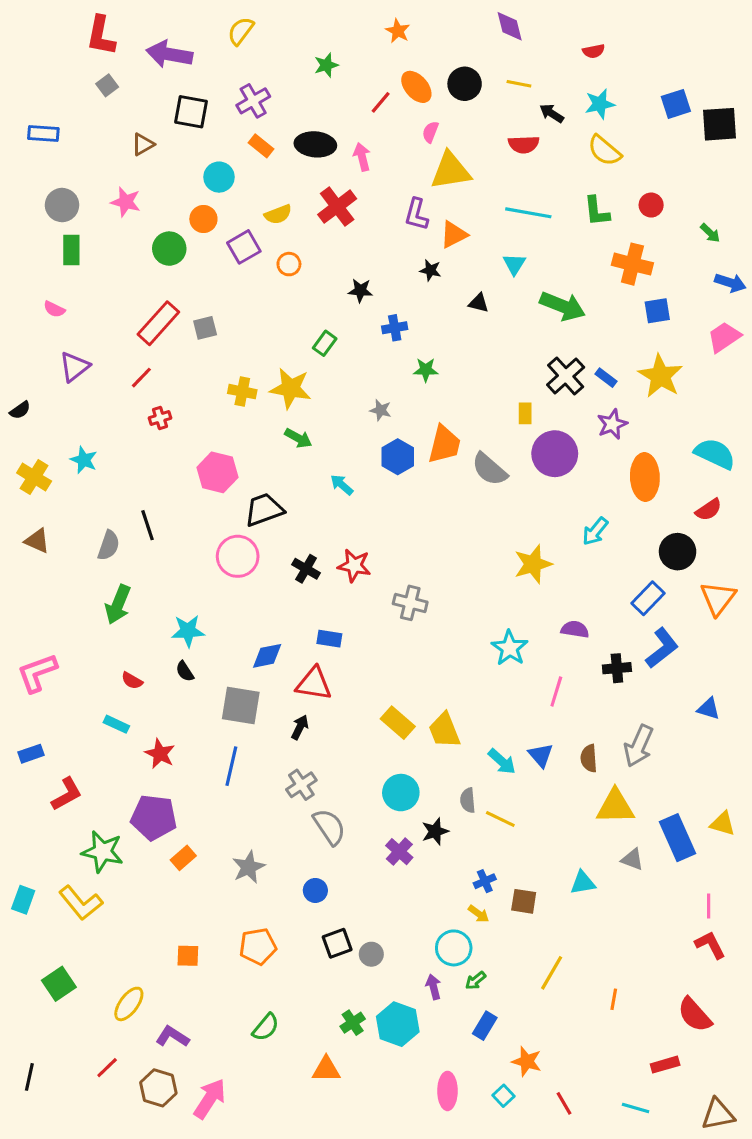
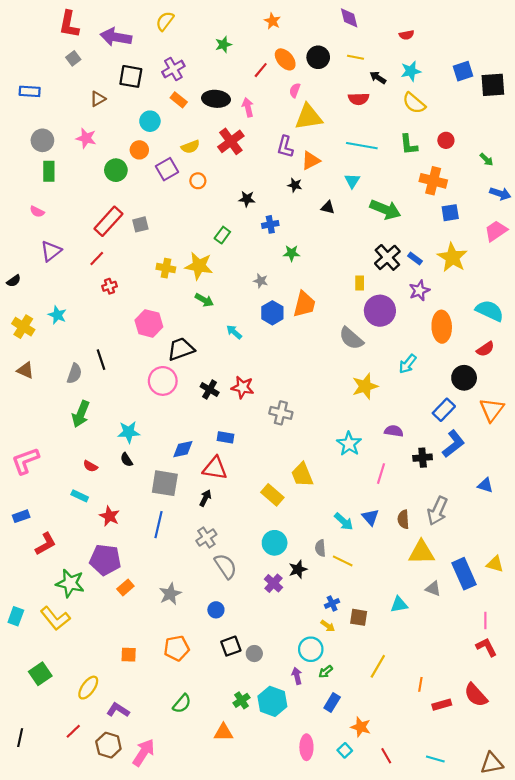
gray semicircle: (489, 469) -> (351, 338), moved
yellow trapezoid: (444, 730) -> (302, 475), moved
red rectangle: (665, 1065) -> (442, 705), moved

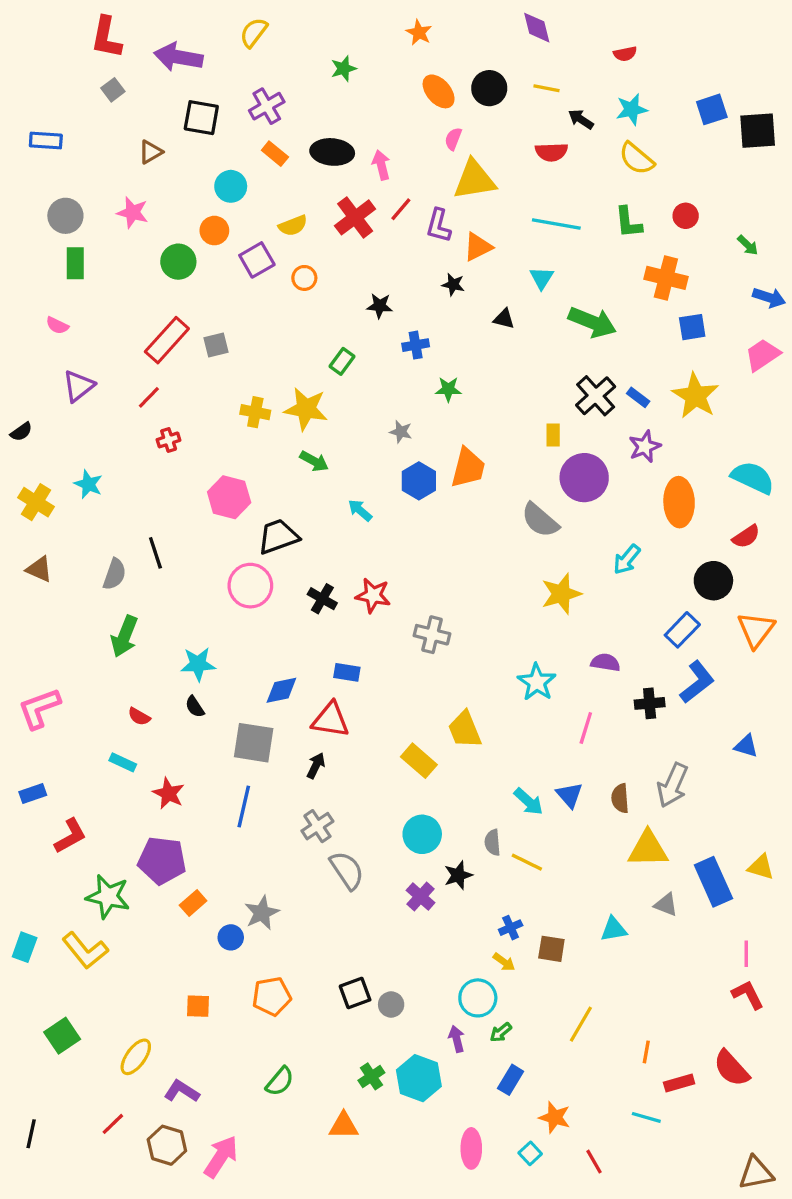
red line: (261, 70) -> (401, 209), moved
blue circle: (216, 610) -> (231, 937), moved
cyan line: (435, 759) -> (646, 1117), moved

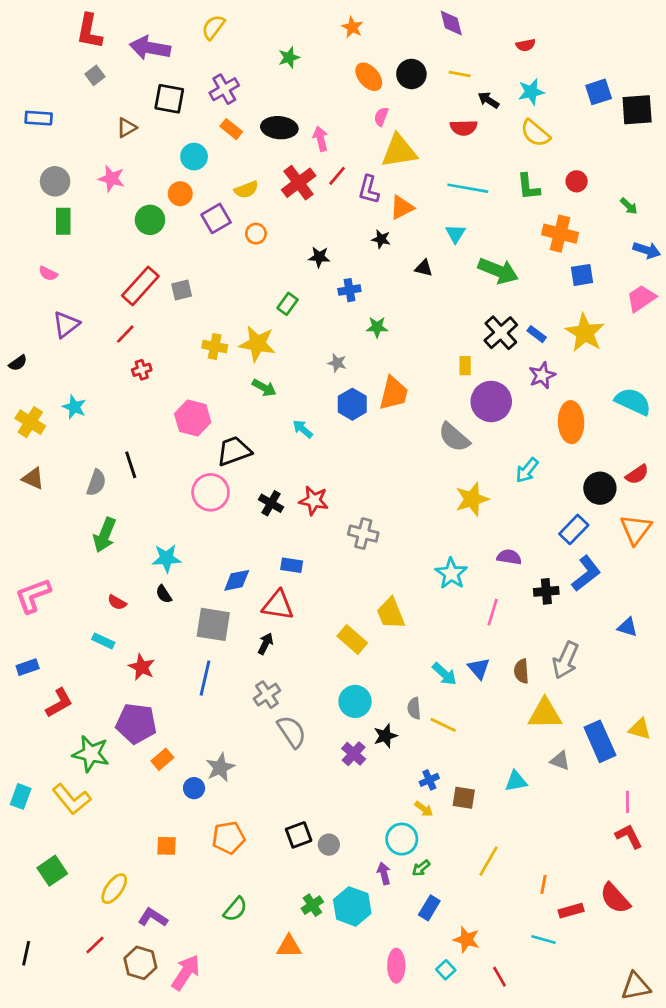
red semicircle: (746, 537) -> (637, 474), moved

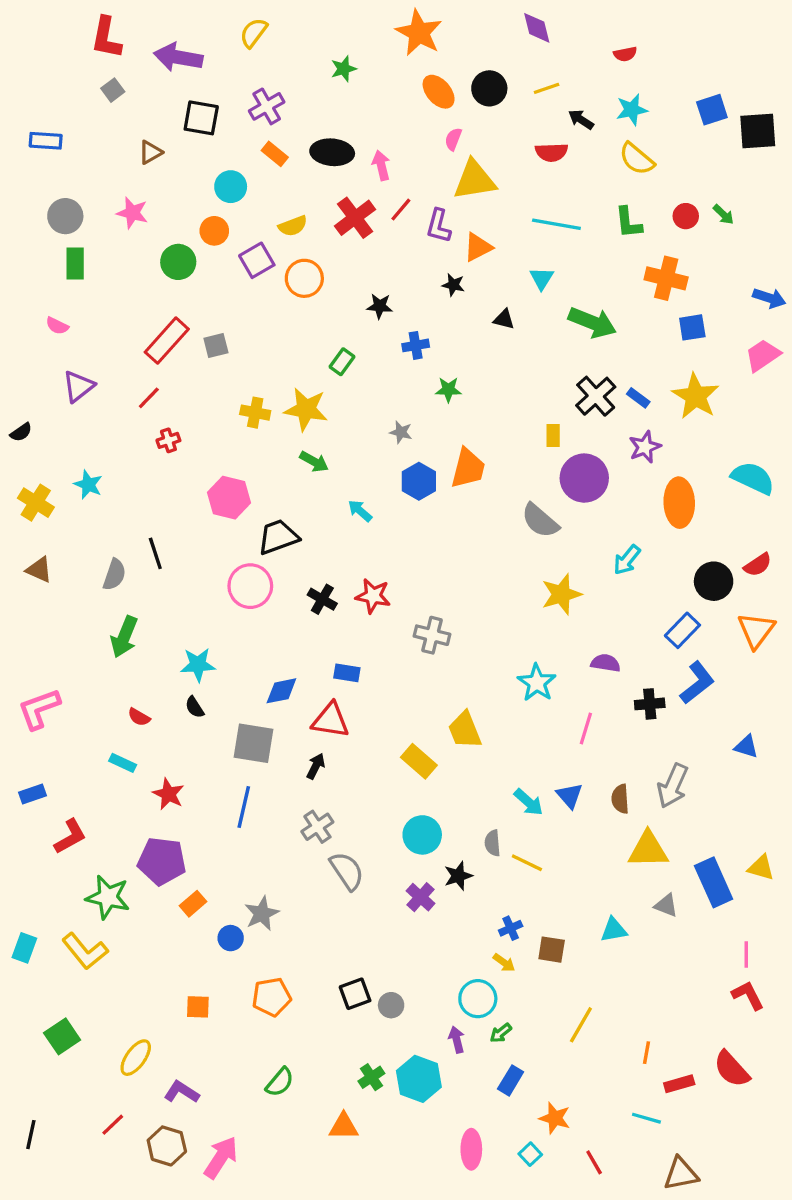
orange star: (352, 27) -> (419, 33), size x1.8
yellow line: (460, 74) -> (547, 88), turned -30
green arrow: (629, 206) -> (723, 214), moved
orange circle: (256, 234) -> (304, 278), size x1.5
brown triangle: (636, 986) -> (681, 1174), moved

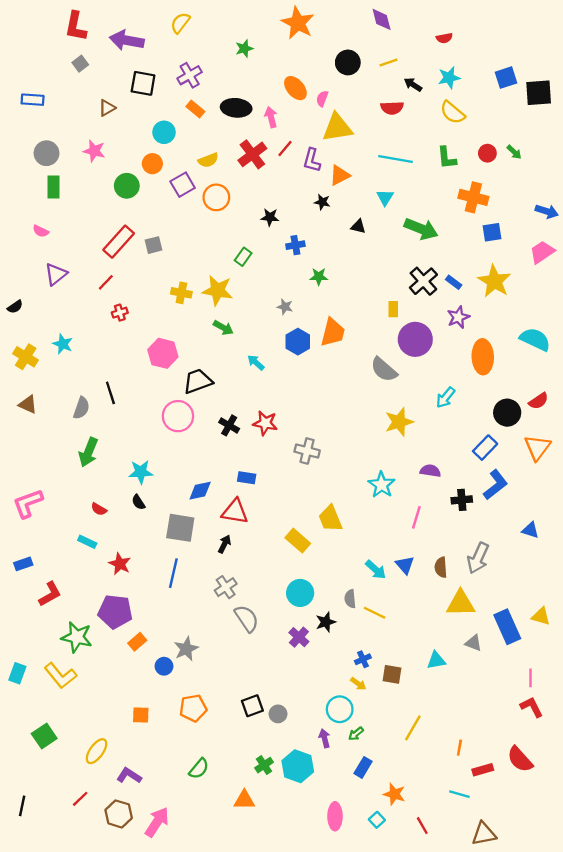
orange ellipse: (439, 92) -> (295, 88), moved

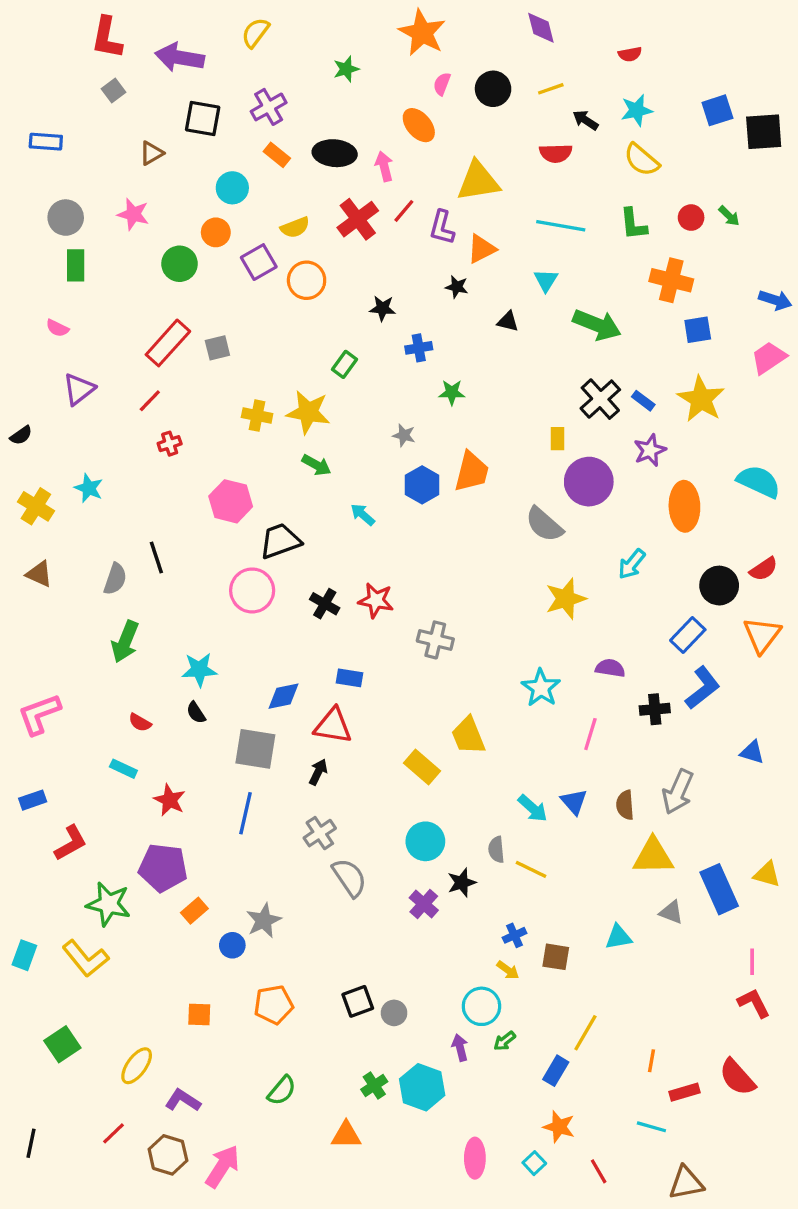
pink semicircle: (322, 99) -> (442, 84), moved
blue rectangle: (363, 767) -> (556, 1071), moved

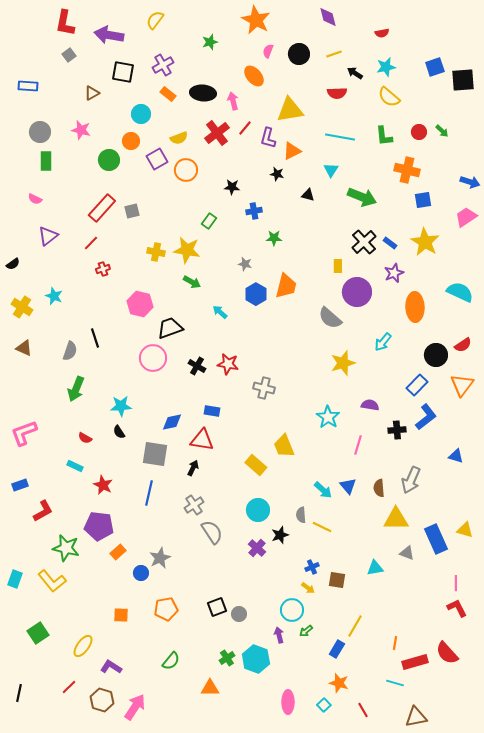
red rectangle: (684, 1092) -> (415, 662), size x1.4

